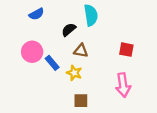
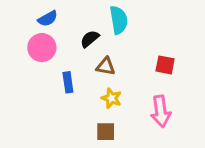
pink circle: (32, 52) -> (42, 48), moved
blue rectangle: (52, 63) -> (68, 82), turned 32
yellow star: (74, 73) -> (111, 98), moved

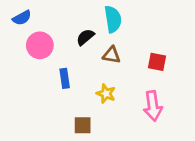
blue semicircle: (48, 19) -> (22, 18), moved
brown triangle: (106, 66) -> (111, 55), moved
brown square: (106, 132) -> (83, 125), moved

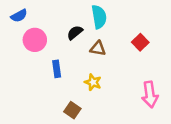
red square: (157, 62) -> (140, 42), moved, turned 35
pink arrow: (153, 106) -> (150, 94), moved
brown square: (83, 125) -> (72, 110), turned 35

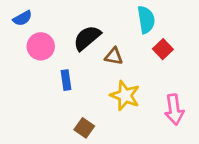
cyan semicircle: (99, 17) -> (146, 20), moved
black semicircle: (75, 33) -> (87, 38), size x1.5
yellow star: (93, 82) -> (125, 96), moved, size x1.5

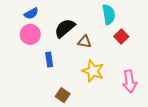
blue semicircle: (22, 18) -> (31, 13), moved

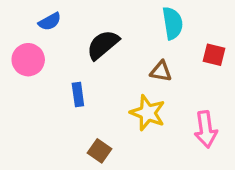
pink circle: (30, 34) -> (28, 60), moved
red square: (121, 36) -> (214, 55), moved, turned -32
brown triangle: (85, 42) -> (161, 71), moved

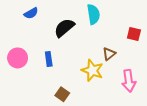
cyan semicircle: (173, 23) -> (93, 14), moved
pink circle: (28, 60) -> (18, 58), moved
brown triangle: (161, 71) -> (109, 54), moved, turned -48

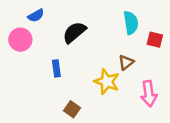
cyan semicircle: (93, 14) -> (131, 23), moved
pink circle: (18, 58) -> (20, 40), moved

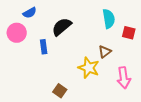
blue rectangle: (56, 68) -> (44, 47), moved

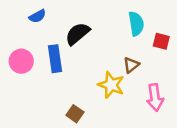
pink circle: (17, 33) -> (21, 61), moved
blue rectangle: (44, 47) -> (55, 59), size x1.5

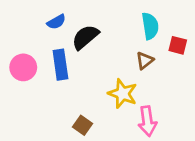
blue semicircle: (37, 16) -> (56, 22), moved
brown triangle: (131, 65) -> (145, 60), moved
pink arrow: (155, 97) -> (147, 121), moved

